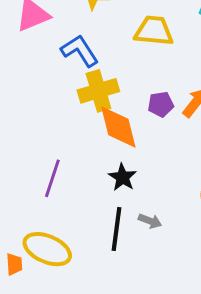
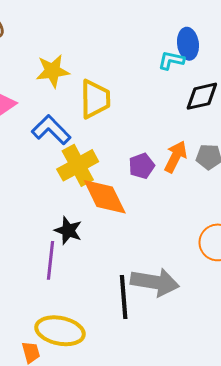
yellow trapezoid: (154, 31) -> (95, 99), moved, turned 96
black star: (122, 177) -> (68, 230), moved
gray arrow: (150, 221) -> (155, 282), size x2.0

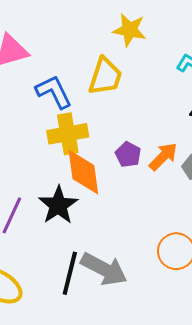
yellow star: (53, 71) -> (130, 30), moved
purple pentagon: (142, 166) -> (128, 154), turned 30
black star: (68, 230) -> (58, 205), moved, size x1.4

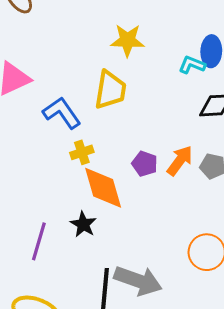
yellow cross: (68, 134) -> (82, 152), size x0.6
black star: (58, 205) -> (83, 224), size x0.7

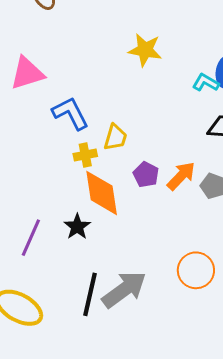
yellow trapezoid: (110, 90) -> (115, 137), moved, size x0.7
gray arrow: (138, 281) -> (124, 290), turned -63

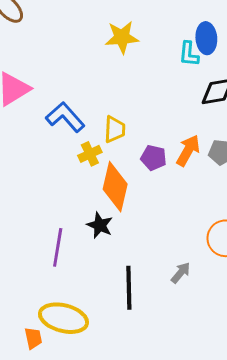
cyan L-shape: (206, 83) -> (189, 54), turned -100
orange diamond: (102, 193) -> (115, 187), turned 36
gray arrow: (124, 290) -> (181, 273), moved, size x0.5

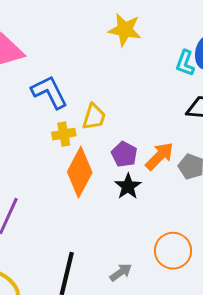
black star: (100, 225) -> (128, 186), moved

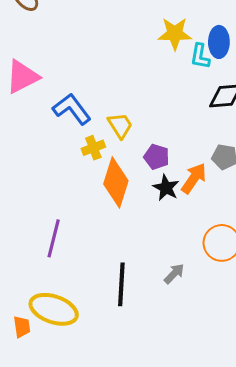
yellow star: (125, 30) -> (175, 34), moved
yellow trapezoid: (94, 117) -> (120, 125), turned -40
orange arrow: (159, 156) -> (194, 178), moved

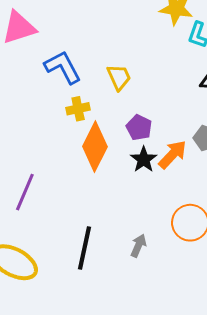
yellow trapezoid: (120, 125) -> (119, 77), moved
gray arrow: (174, 274) -> (138, 246), turned -30

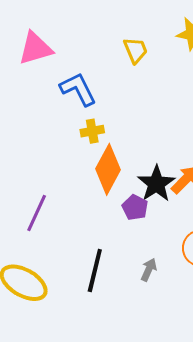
yellow trapezoid: (119, 77) -> (135, 50), moved
purple pentagon: (139, 128) -> (135, 207), moved
black star: (144, 159) -> (156, 184), size x1.4

